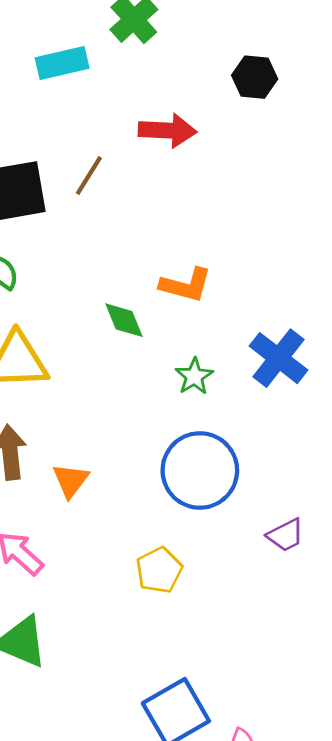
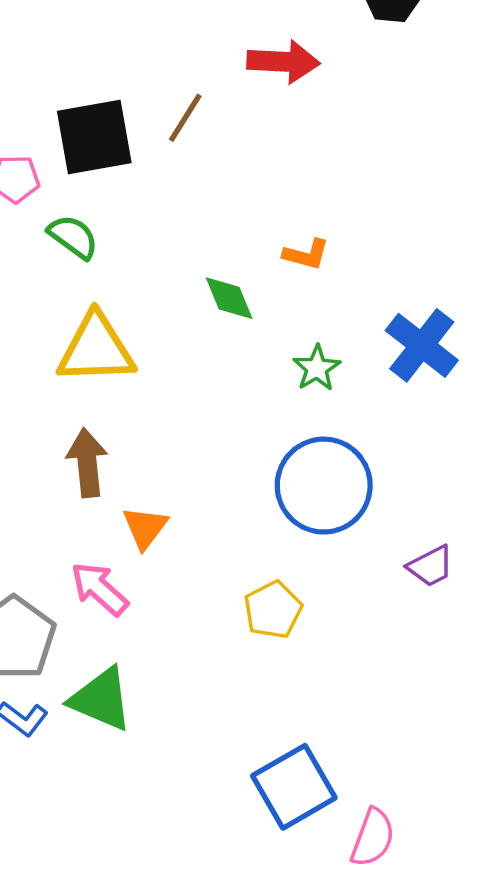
orange L-shape: (186, 285) -> (306, 254), size x0.7
orange triangle: (71, 480) -> (145, 528), moved

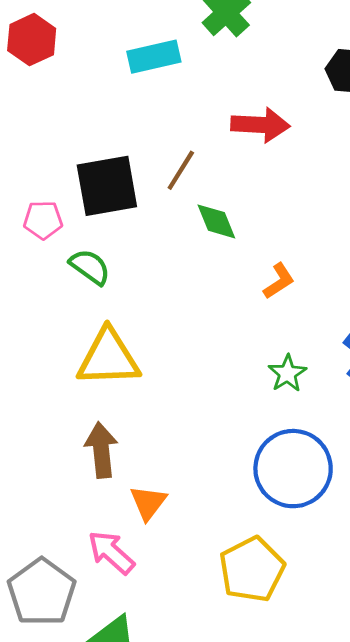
orange L-shape: (306, 254) -> (279, 281), turned -48
green diamond: (229, 298) -> (216, 221), moved
yellow pentagon: (273, 610) -> (252, 569), size x1.4

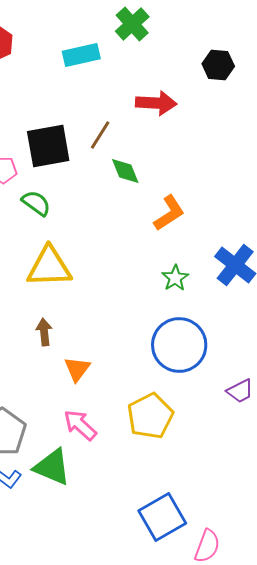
orange L-shape: (279, 281) -> (169, 213), size x1.4
brown arrow: (101, 450) -> (44, 332), size x0.7
pink arrow: (111, 552) -> (80, 425), moved

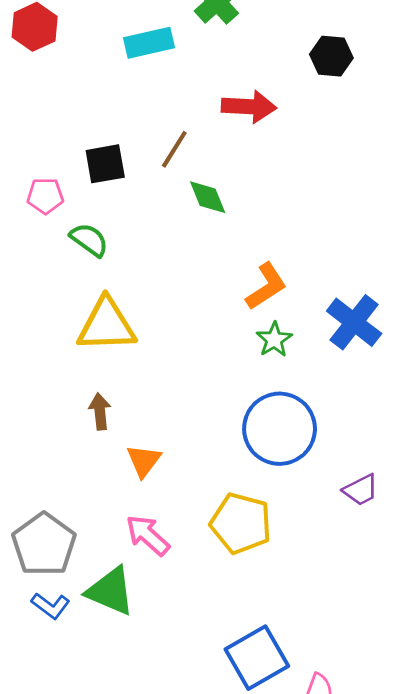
black square: (48, 146) -> (105, 164), size x0.7
orange L-shape: (169, 213) -> (266, 286), moved
yellow pentagon: (150, 416) -> (241, 523), turned -30

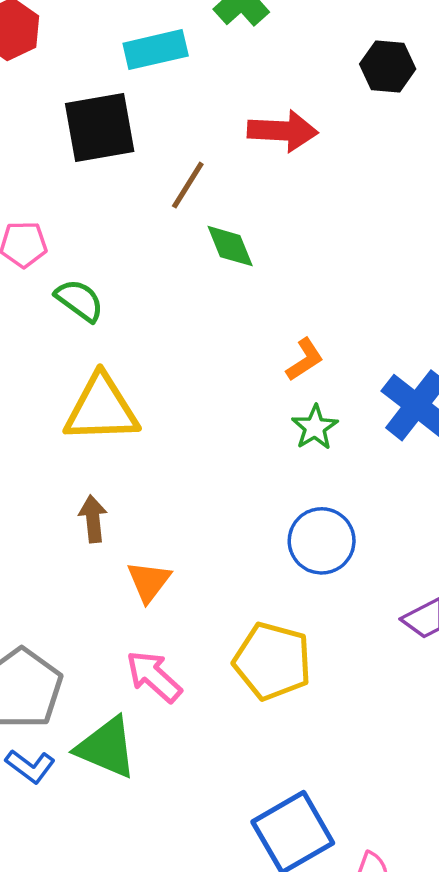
black square: (105, 164) -> (100, 127), moved, size x1.4
orange L-shape: (266, 286) -> (305, 360), size x0.7
blue circle: (280, 429) -> (322, 541), size x0.7

